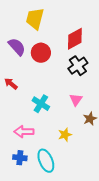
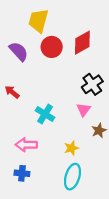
red circle: (41, 53) -> (52, 47), moved
black cross: (78, 66) -> (92, 84), moved
cyan ellipse: (46, 161) -> (72, 177), moved, turned 40

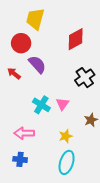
red circle: (52, 47) -> (21, 43), moved
purple semicircle: (19, 51) -> (37, 64), moved
red arrow: (12, 92) -> (14, 73), moved
pink triangle: (83, 110) -> (63, 104), moved

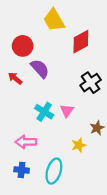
yellow trapezoid: (35, 19) -> (54, 20), moved, turned -45
yellow star: (66, 136) -> (79, 145), moved
cyan ellipse: (67, 162) -> (54, 171), moved

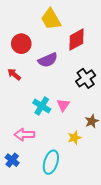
purple semicircle: (40, 69) -> (48, 60), moved, turned 108
blue cross: (22, 170) -> (12, 160), moved, turned 32

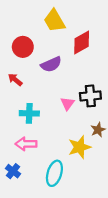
black cross: (86, 78) -> (90, 96), moved, turned 30
pink triangle: (63, 105) -> (67, 104), moved
cyan cross: (42, 106) -> (29, 113), moved, turned -30
yellow star: (74, 138) -> (79, 147), size x1.5

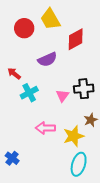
red circle: (23, 47) -> (24, 28), moved
cyan cross: (29, 113) -> (29, 93), moved, turned -30
pink arrow: (26, 144) -> (45, 128), moved
cyan ellipse: (54, 173) -> (79, 164), moved

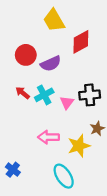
red circle: (24, 28) -> (26, 55), moved
red arrow: (14, 74) -> (23, 93), moved
cyan cross: (29, 93) -> (44, 95), moved
cyan ellipse: (79, 164) -> (64, 176), moved, turned -50

